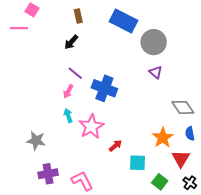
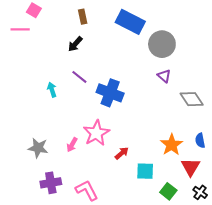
pink arrow: (68, 91) -> (72, 145), moved
gray diamond: (183, 107) -> (192, 99), moved
cyan arrow: (68, 115) -> (52, 90), moved

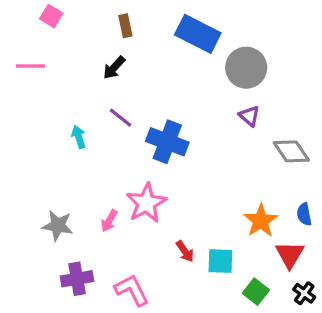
pink line: (20, 29) -> (30, 66), moved
red arrow: (122, 153) -> (185, 251), moved, turned 96

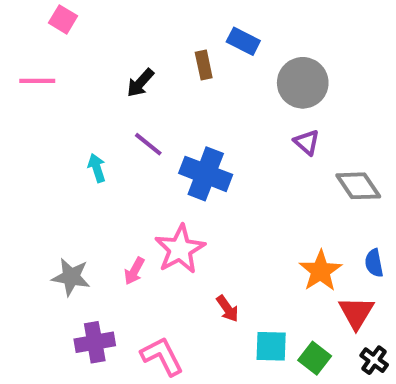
brown rectangle: (125, 26) -> (204, 65), moved
blue rectangle: (198, 34) -> (243, 41), size x0.6
cyan square: (220, 261) -> (271, 346), moved

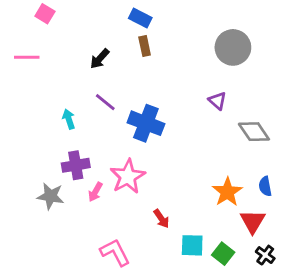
blue rectangle: (243, 41) -> (140, 18), moved
gray circle: (303, 83) -> (233, 47), moved
purple cross: (95, 342) -> (76, 165), moved

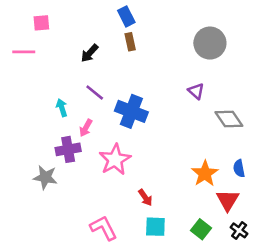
pink square: (45, 14) -> (41, 23), moved, turned -36
blue rectangle: (140, 18) -> (126, 16), turned 36
pink arrow: (95, 192) -> (86, 128), moved
cyan square: (192, 245) -> (155, 227), moved

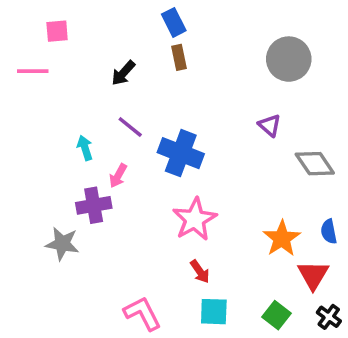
pink star: (115, 160) -> (195, 219), moved

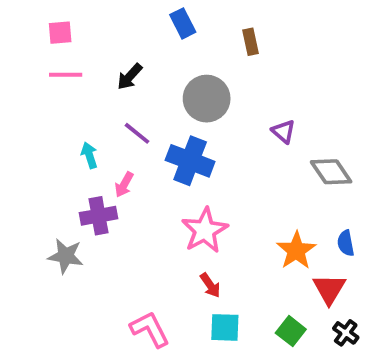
brown rectangle: (179, 57) -> (251, 42), moved
gray circle: (289, 59) -> (207, 99), moved
pink line: (33, 71) -> (66, 75), moved

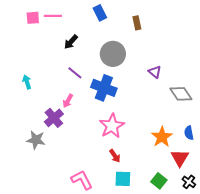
pink line: (66, 75) -> (53, 16), moved
cyan arrow: (89, 155) -> (27, 82), moved
purple cross: (99, 216) -> (54, 118), turned -30

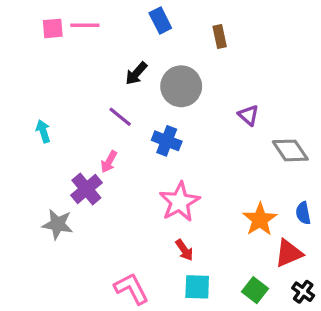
black arrow: (71, 42) -> (136, 73), moved
blue cross: (104, 88) -> (167, 141), size x0.7
red triangle: (180, 158) -> (289, 253), turned 36

